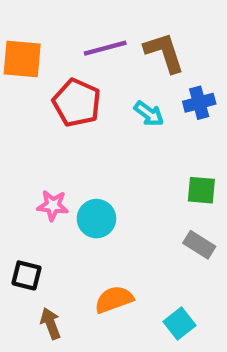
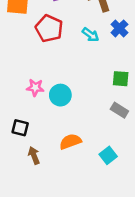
blue cross: (199, 103) -> (119, 28), turned -30

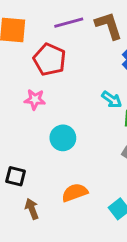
cyan arrow: (91, 35) -> (112, 99), moved
pink star: (35, 88) -> (35, 99), moved

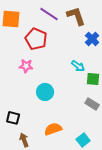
purple line: (69, 23) -> (49, 14), turned 48

